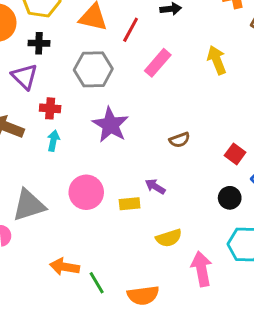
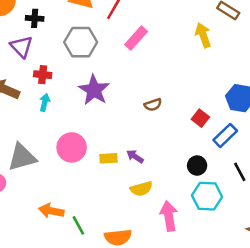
yellow arrow: (217, 60) -> (203, 35), moved
purple arrow: (155, 187) -> (135, 156), moved
black circle: (230, 198) -> (197, 166), moved

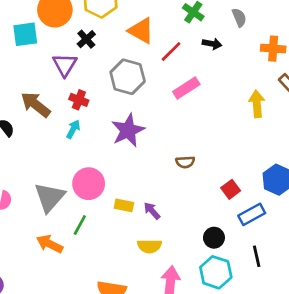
black cross: (35, 18) -> (86, 39), turned 30
gray triangle: (22, 157) -> (50, 197), moved, turned -48
green line: (78, 225) -> (80, 225), moved, turned 42

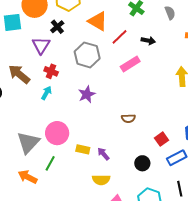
black arrow: (212, 44) -> (148, 41), moved
purple star: (128, 130) -> (87, 94), size x0.7
black circle: (214, 238) -> (142, 163), moved

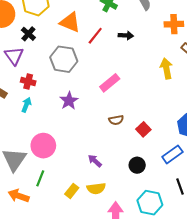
pink rectangle: (130, 64) -> (110, 83), moved
red square: (162, 139) -> (143, 129), moved
yellow rectangle: (83, 149) -> (72, 191), moved, turned -56

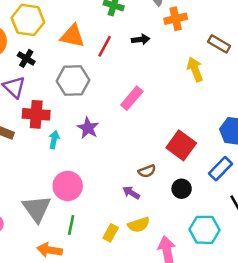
orange cross: (174, 24) -> (176, 19), moved
red cross: (28, 82) -> (36, 114), size x1.5
cyan arrow: (26, 105) -> (54, 140), moved
brown semicircle: (116, 120) -> (147, 171), moved
red square: (143, 129) -> (181, 145), size x1.6

